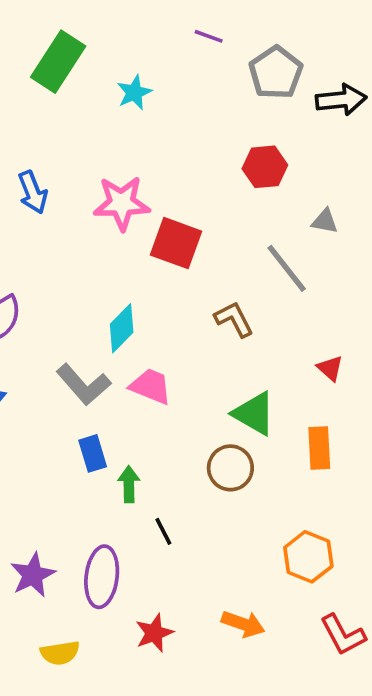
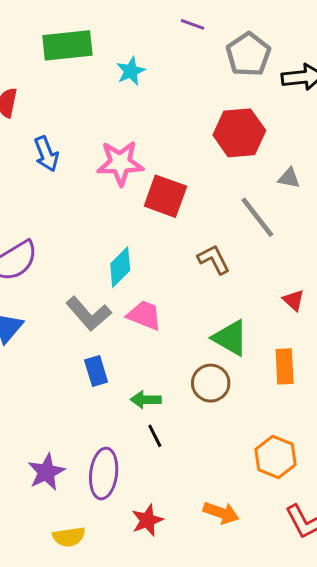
green rectangle: (58, 62) -> (67, 45), turned 51
red hexagon: (265, 167) -> (239, 133), size x1.4
green arrow: (129, 484) -> (146, 400), moved, turned -88

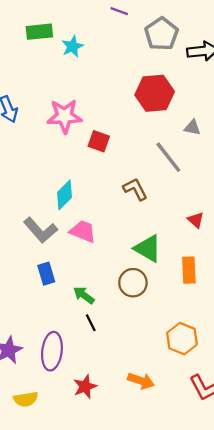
green rectangle: (67, 45) -> (39, 32), moved, size x0.7
red square: (165, 196) -> (99, 141), size x0.7
green arrow: (146, 400) -> (84, 295), turned 35

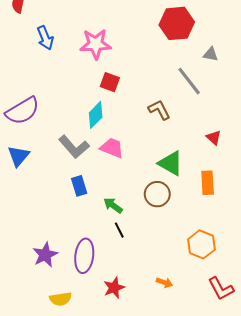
red square: (99, 141) -> (110, 82), moved
orange arrow: (141, 381) -> (164, 283), size x0.7

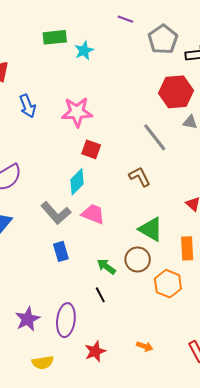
red hexagon: (177, 23) -> (176, 92), moved
gray line: (189, 81) -> (155, 137), moved
green arrow: (113, 205) -> (106, 267), moved
orange hexagon: (201, 244) -> (168, 284), moved

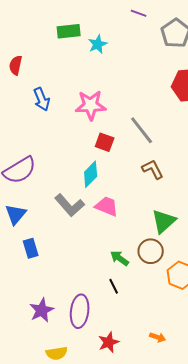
gray line: (155, 137) -> (142, 130), moved
green triangle: (151, 229) -> (164, 221), turned 48
blue rectangle: (61, 251) -> (31, 248), moved

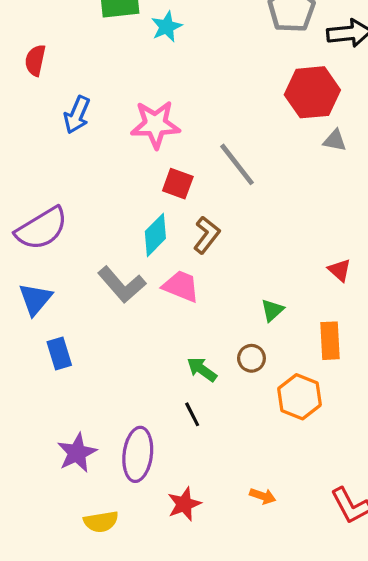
blue arrow: (42, 99) -> (77, 115), turned 45
brown L-shape: (153, 169) -> (207, 235), moved, turned 65
green triangle: (164, 221) -> (272, 310), size x0.6
brown circle: (151, 251) -> (251, 358), size x0.7

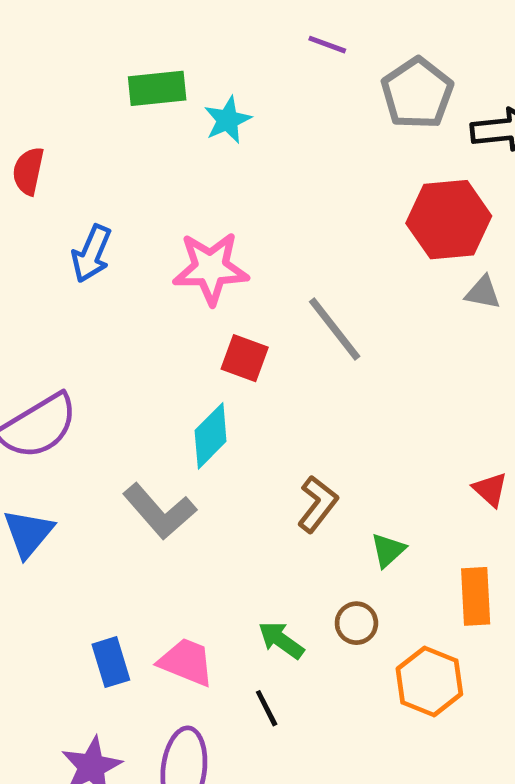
brown L-shape: (207, 235) -> (318, 504), moved
pink trapezoid: (181, 286) -> (186, 662), moved
blue rectangle: (59, 353) -> (111, 662), moved

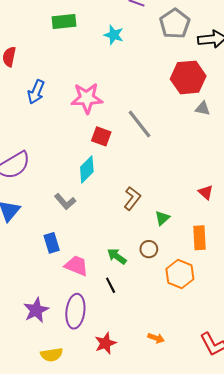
cyan star: (228, 120) -> (114, 35), moved, turned -30
gray L-shape: (160, 511) -> (65, 202), size x0.7
blue rectangle: (111, 662) -> (52, 243), moved

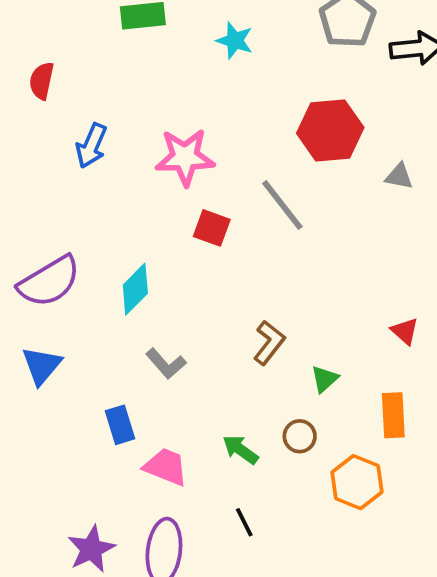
red hexagon: (188, 77) -> (330, 130), moved
cyan diamond: (87, 169) -> (135, 289), moved
gray L-shape: (65, 202) -> (166, 364), moved
black line: (111, 285) -> (244, 522), moved

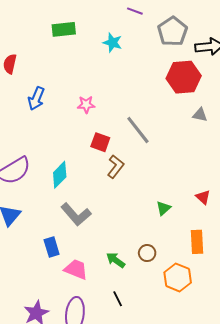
red hexagon: (330, 130) -> (184, 77), moved
pink star: (185, 157) -> (86, 105), size x0.6
brown L-shape: (269, 343) -> (116, 167), moved
gray L-shape: (166, 364) -> (76, 214), size x1.4
green triangle: (325, 379) -> (163, 208), moved

